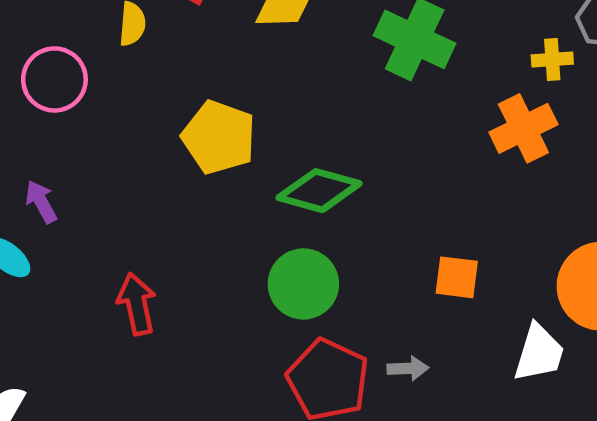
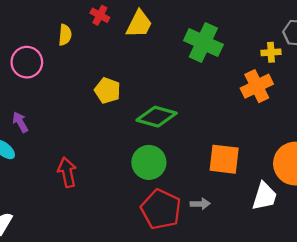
yellow pentagon: (219, 137) -> (107, 90), size x0.7
orange square: (457, 277) -> (224, 159), size x1.4

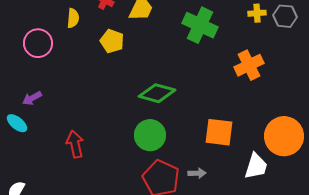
yellow cross: (271, 52) -> (257, 13), moved
yellow pentagon: (107, 90) -> (112, 41), moved
purple arrow: (20, 122) -> (32, 98), turned -90

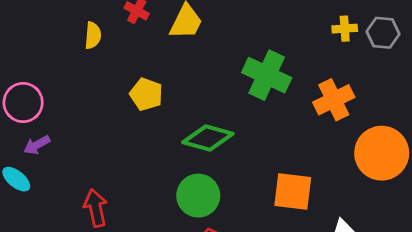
green cross: (200, 25) -> (267, 75), moved
yellow pentagon: (112, 41) -> (146, 94), moved
pink circle: (38, 43) -> (23, 103), moved
orange circle: (284, 136) -> (382, 153), moved

